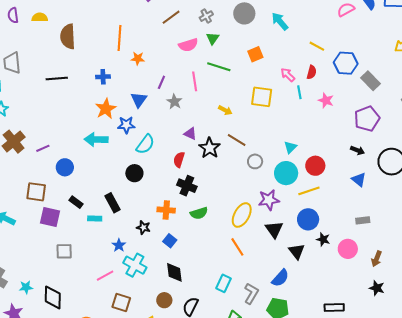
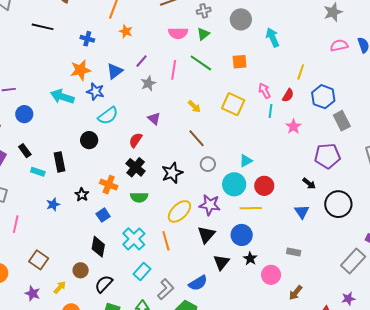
yellow line: (317, 46) -> (301, 72), turned 63
black star: (210, 148) -> (172, 173), moved
cyan cross: (135, 265) -> (134, 239), moved
pink line: (105, 276) -> (16, 224), moved, turned -66

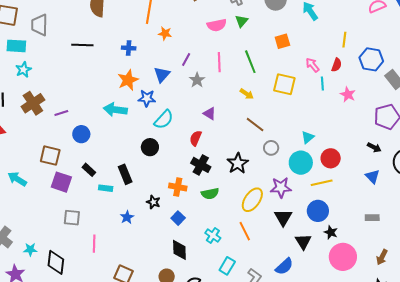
green line: (201, 63) -> (250, 62), moved, turned 45
cyan cross: (134, 239) -> (213, 236), size x0.7
pink circle: (271, 275) -> (343, 257), moved, size x1.4

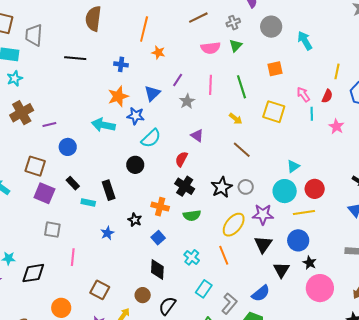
gray circle: (271, 148) -> (246, 187), moved
black diamond: (56, 262) -> (33, 273), turned 70

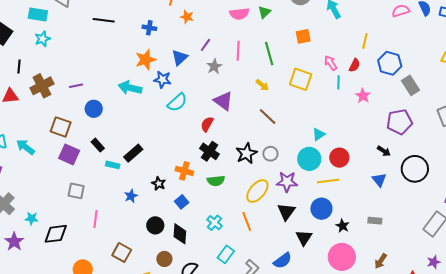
brown cross: (22, 113) -> (42, 86), moved
purple triangle: (197, 136) -> (223, 101), size x1.5
black circle: (135, 165) -> (155, 225), moved
black rectangle: (109, 190) -> (133, 153), turned 66
black star: (310, 263) -> (343, 226), moved

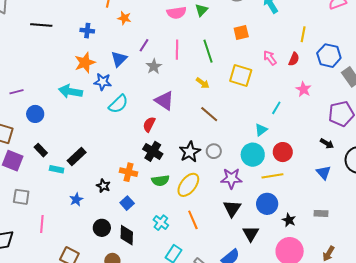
cyan line: (339, 82) -> (276, 108), moved, turned 32
yellow ellipse: (257, 191) -> (188, 185), moved

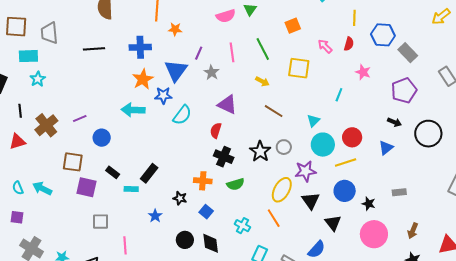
blue cross: (87, 31) -> (140, 47), size x1.5
blue triangle: (119, 59) -> (176, 70), size x1.4
cyan triangle: (261, 130) -> (313, 121), moved
blue triangle: (324, 173) -> (386, 148), moved, turned 42
yellow ellipse: (188, 185) -> (282, 190), moved

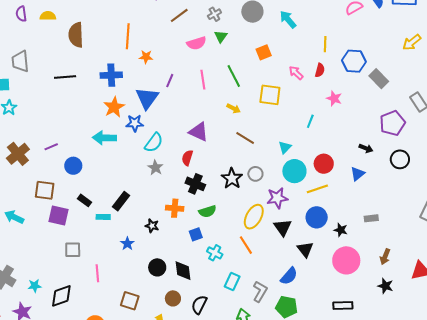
gray star: (212, 72) -> (155, 168), moved
purple pentagon: (404, 91) -> (392, 123), moved
black circle: (428, 134) -> (400, 159), size x0.7
blue square: (206, 212) -> (196, 234), moved, turned 32

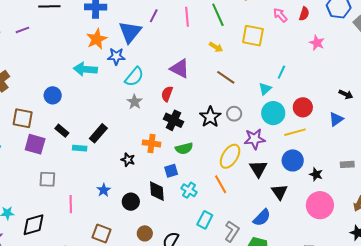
cyan line: (310, 121) -> (281, 72), moved
purple line: (51, 147) -> (22, 30), moved
blue star: (127, 244) -> (104, 190), moved
black diamond: (183, 271) -> (157, 191), moved

